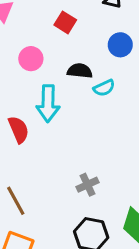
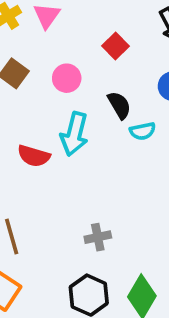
black semicircle: (80, 71) -> (119, 105), turned 40
red semicircle: (19, 130) -> (34, 156), turned 116

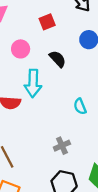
red square: (116, 46) -> (47, 22), turned 35
cyan semicircle: (143, 131) -> (80, 106), moved, turned 91

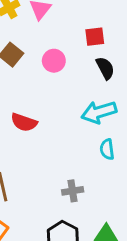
black semicircle: (58, 59) -> (105, 68), moved
cyan arrow: (33, 83) -> (99, 112), moved, turned 56

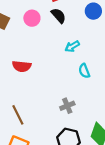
black semicircle: (105, 68) -> (58, 16), moved
cyan arrow: (99, 112) -> (72, 46), size x0.6

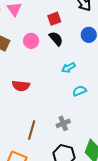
cyan semicircle: (84, 71) -> (80, 91), turned 88
brown line: (18, 115) -> (32, 130), moved, turned 42

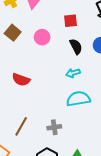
black semicircle: (56, 39) -> (76, 46), moved
cyan semicircle: (80, 91) -> (78, 99), size x1.6

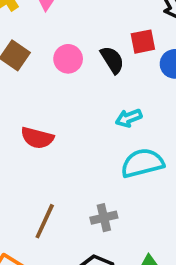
red square: (71, 21) -> (143, 42), moved
black semicircle: (76, 46) -> (112, 60), moved

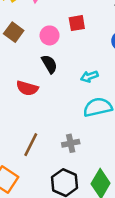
red square: (143, 42) -> (77, 23), moved
black semicircle: (112, 60) -> (49, 64), moved

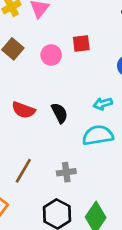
black semicircle: (49, 64) -> (59, 113), moved
cyan arrow: (89, 77) -> (103, 104), moved

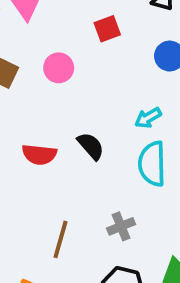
red square: (81, 44) -> (107, 29), moved
cyan semicircle: (98, 135) -> (152, 164), turned -68

